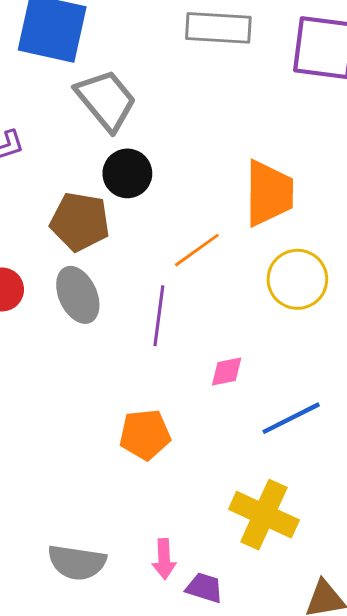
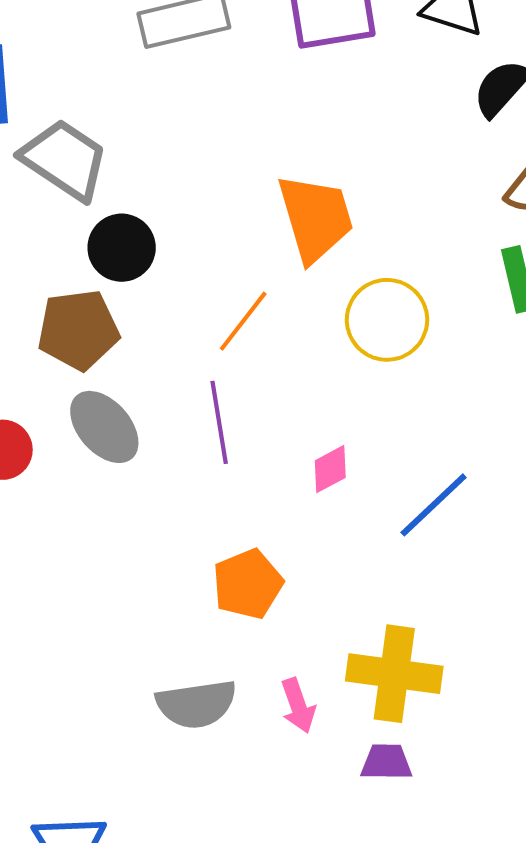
yellow cross: (264, 515) -> (394, 674), moved
pink arrow: (164, 559) -> (298, 706), moved
gray semicircle: (77, 562) -> (196, 704), moved

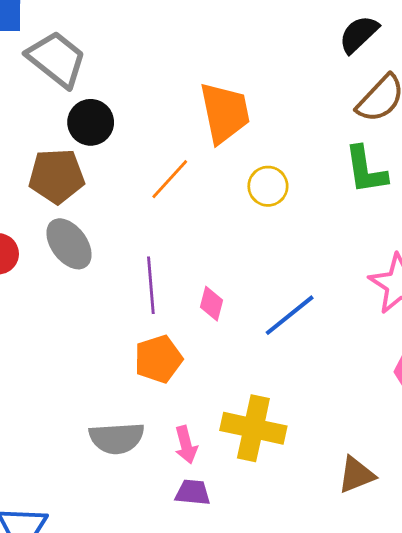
yellow circle: (387, 320) -> (268, 186), size x0.7
purple line: (219, 422) -> (151, 285), moved
pink diamond: (330, 469) -> (212, 304), moved, turned -52
purple trapezoid: (386, 762) -> (193, 492), moved

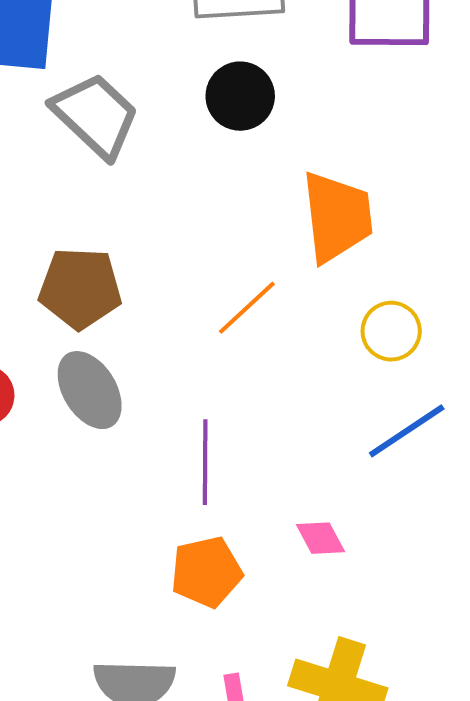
black circle: (91, 122) -> (240, 96), moved
pink diamond: (212, 304) -> (321, 538), moved, turned -48
blue line: (290, 315) -> (407, 431), moved

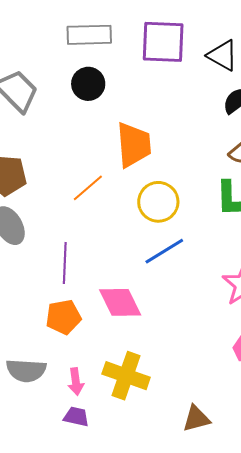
yellow circle: (391, 331) -> (158, 202), size x1.4
pink diamond: (321, 538) -> (120, 302), size x1.8

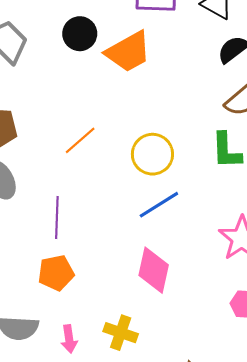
orange trapezoid: (134, 145) -> (128, 52), moved, turned 66
pink diamond: (120, 302) -> (154, 270), moved, turned 39
yellow cross: (126, 376) -> (121, 333), size x0.7

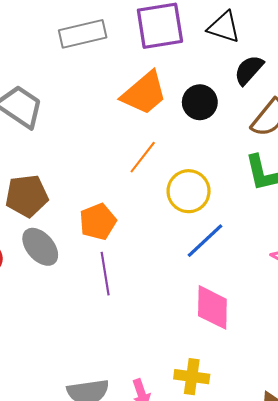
black circle: (80, 34) -> (200, 102), moved
orange line: (80, 140) -> (143, 157), moved
orange pentagon: (56, 273) -> (98, 222), moved

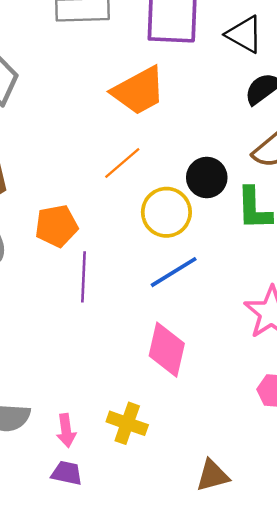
black circle: (200, 102) -> (207, 177), moved
purple line: (105, 274) -> (83, 277), moved

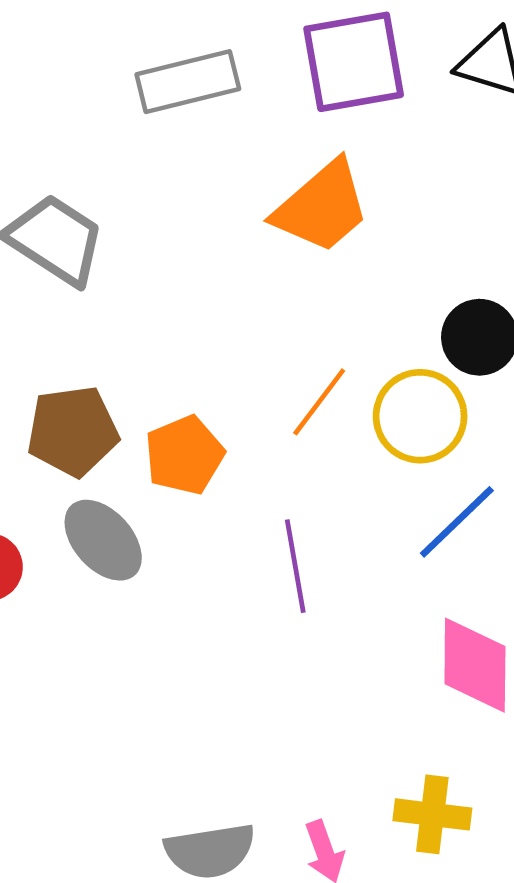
orange line: (122, 163) -> (319, 402), moved
orange pentagon: (56, 226) -> (184, 455), moved

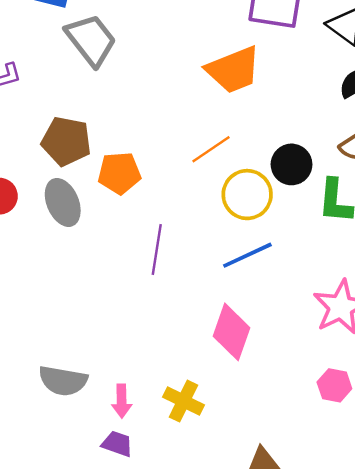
orange line: (319, 402) -> (211, 149), moved

